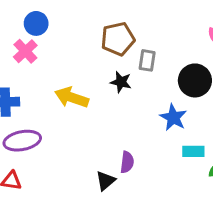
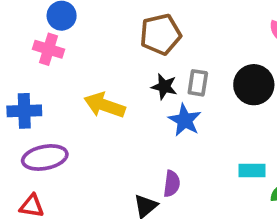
pink cross: (25, 51) -> (49, 49), turned -30
gray rectangle: (147, 60) -> (198, 83), moved
blue star: (173, 117) -> (185, 120), moved

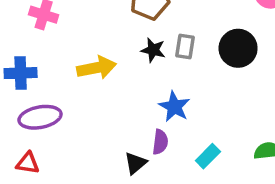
yellow arrow: (104, 105) -> (97, 68), turned 150
blue star: (185, 120) -> (174, 107), moved
cyan rectangle: (252, 171) -> (208, 156), moved, turned -45

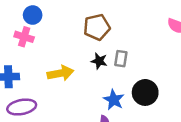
black circle: (238, 48) -> (145, 92), moved

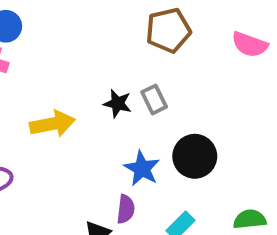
brown pentagon: (97, 27) -> (168, 30), moved
gray rectangle: (121, 59) -> (154, 99), turned -35

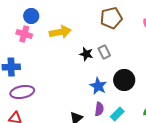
yellow arrow: (53, 124) -> (60, 32), moved
purple semicircle: (126, 209) -> (99, 109), moved

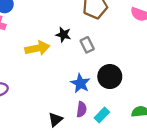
yellow arrow: (60, 32) -> (37, 48), moved
black star: (86, 54) -> (63, 35), moved

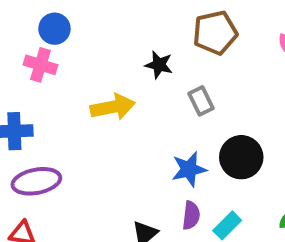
black star: (63, 35) -> (159, 65), moved
blue star: (80, 83) -> (189, 169), turned 30

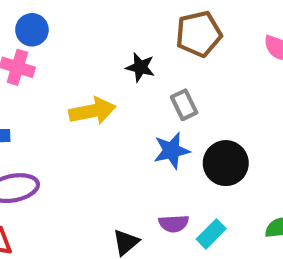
blue star: (189, 169) -> (172, 151), moved
purple semicircle: (191, 215) -> (174, 224), turned 80

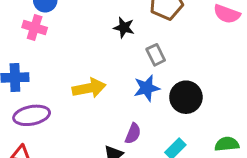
yellow arrow: (92, 111) -> (89, 88), moved
purple semicircle: (174, 224) -> (133, 133), moved, turned -65

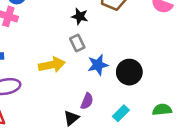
gray rectangle: (156, 55) -> (77, 43), moved

